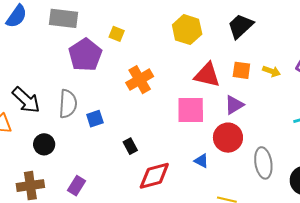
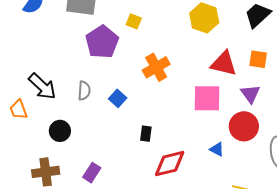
gray semicircle: (68, 104) -> (84, 91), size x0.7
purple triangle: (234, 105) -> (250, 94), turned -35
blue square: (95, 119) -> (118, 98), moved, turned -30
black rectangle: (130, 146) -> (146, 134), turned 35

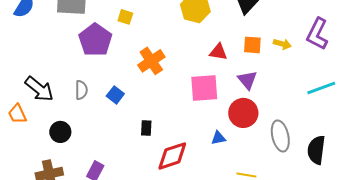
red triangle: (224, 64) -> (218, 52), size x0.7
blue triangle: (217, 149) -> (218, 138), turned -35

